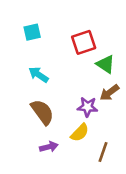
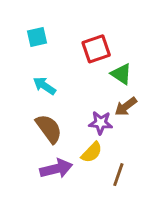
purple arrow: (49, 147) -> (56, 169), size x1.5

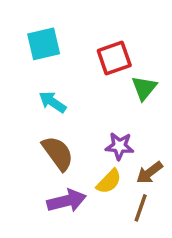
cyan square: (37, 37) -> (44, 44), size x1.4
green triangle: (121, 74) -> (144, 88), turned 35
brown arrow: (126, 107) -> (149, 173), moved

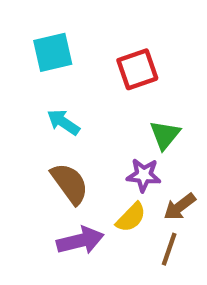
green triangle: (144, 88) -> (165, 135), moved

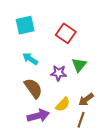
red square: (137, 69) -> (66, 33), turned -36
purple star: (144, 175) -> (59, 73), moved

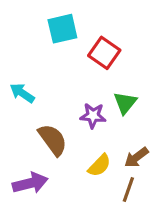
cyan square: (25, 25) -> (62, 29), moved
cyan arrow: (30, 59) -> (22, 93), moved
purple arrow: (38, 116) -> (30, 183), moved

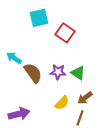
green triangle: (125, 103) -> (78, 73), moved, turned -35
brown semicircle: (53, 140) -> (33, 73), moved

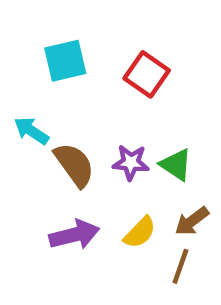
cyan square: (39, 18) -> (65, 61), moved
purple arrow: (19, 114) -> (74, 235), moved

